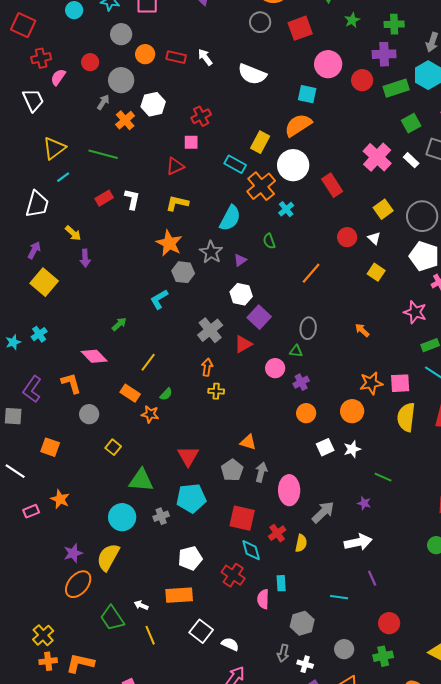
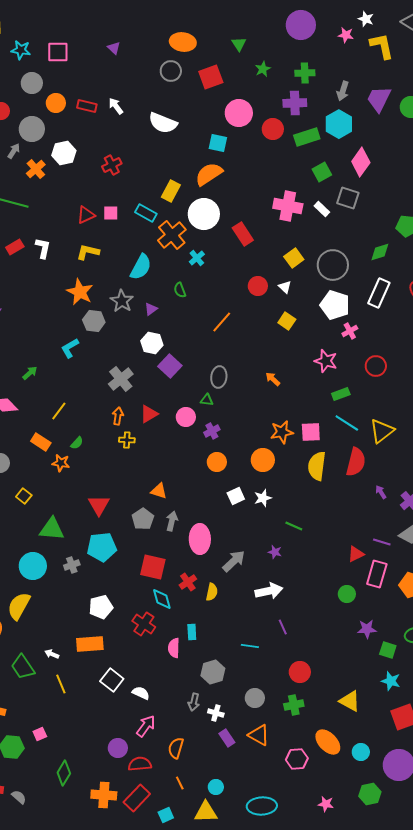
pink square: (191, 142) -> (111, 213), moved
pink cross: (377, 157) -> (288, 206), turned -32
red triangle: (243, 344) -> (149, 414), moved

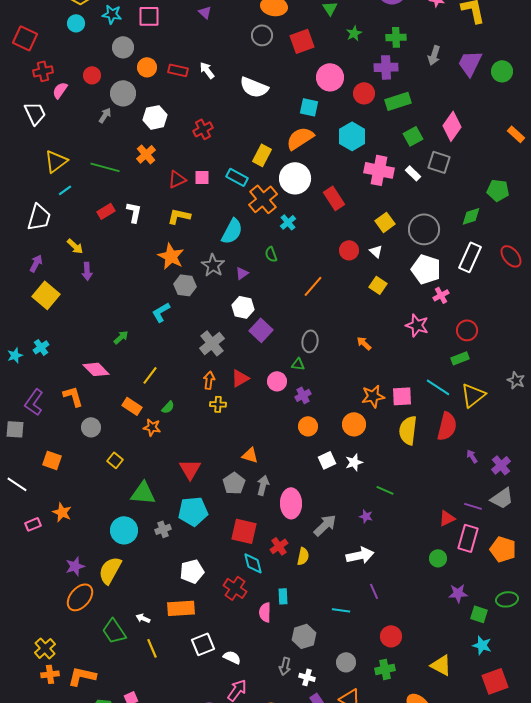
cyan hexagon: (339, 124) -> (352, 136), moved
orange cross: (36, 169) -> (146, 154), moved
green rectangle: (341, 394) -> (460, 358), moved
white square: (112, 680) -> (203, 644), turned 30

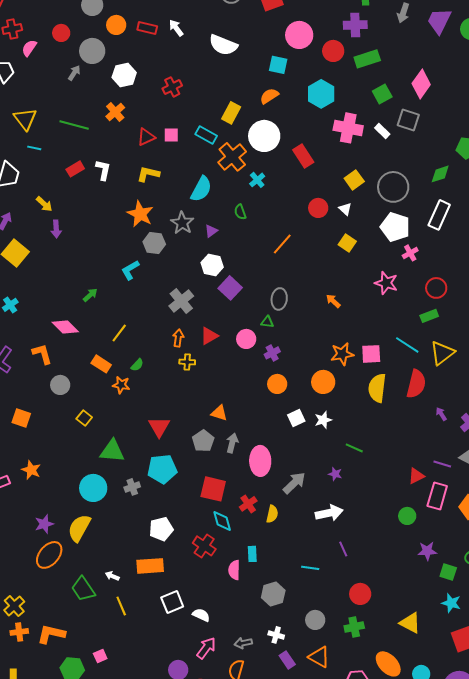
orange semicircle: (300, 138) -> (269, 96), size x0.7
yellow triangle: (56, 161) -> (25, 119), turned -30
cyan line: (65, 190) -> (34, 148), turned 48
gray arrow: (285, 666) -> (243, 643), moved, turned 66

